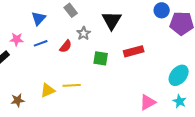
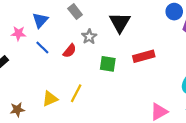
pink star: (17, 39) -> (18, 33), moved
blue line: (41, 43) -> (42, 48), turned 64
yellow line: (72, 85) -> (76, 93), turned -60

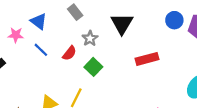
blue circle: (174, 12) -> (174, 20), moved
blue triangle: (40, 20) -> (39, 21), turned -35
green square: (108, 64) -> (93, 67), moved, turned 35

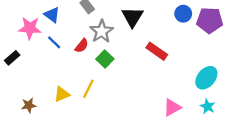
pink star: (16, 35) -> (30, 28), size x1.5
gray star: (90, 38) -> (102, 31), size x1.5
red rectangle: (147, 59) -> (157, 51), turned 50

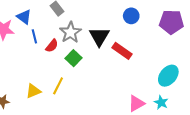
blue circle: (183, 14) -> (131, 16), moved
black triangle: (132, 17) -> (99, 36), moved
blue line: (54, 42) -> (34, 36), moved, turned 32
cyan star: (207, 106) -> (161, 102), moved

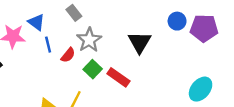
blue circle: (131, 16) -> (177, 21), moved
black triangle: (99, 36) -> (140, 42), moved
red rectangle: (122, 51) -> (118, 77), moved

